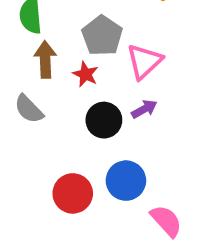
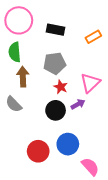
gray pentagon: (102, 36) -> (55, 63), turned 30
pink triangle: (144, 61) -> (90, 83), moved
red star: (86, 74) -> (61, 87), moved

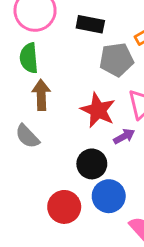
gray pentagon: (55, 63) -> (116, 60), moved
red star: (61, 87) -> (98, 110), size x1.6
black circle: (56, 110) -> (92, 164), moved

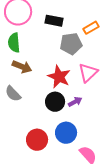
brown arrow: (41, 95) -> (22, 67), turned 114
purple arrow: (124, 136) -> (75, 102), moved
black circle: (92, 164) -> (55, 102), moved

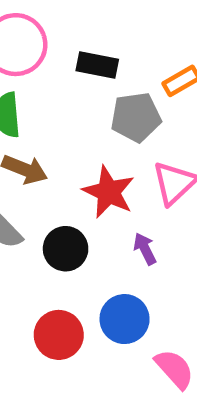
black circle: (55, 102) -> (66, 249), moved
purple arrow: (75, 102) -> (145, 249), turned -88

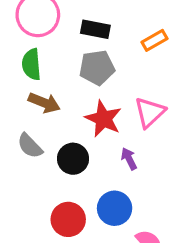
gray pentagon: (136, 117) -> (97, 68), moved

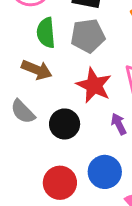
green semicircle: (31, 64) -> (46, 33), moved

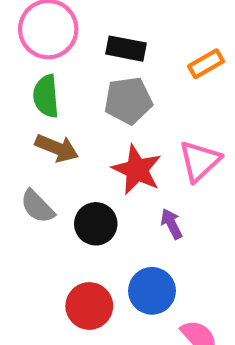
green semicircle: (46, 33) -> (46, 96), moved

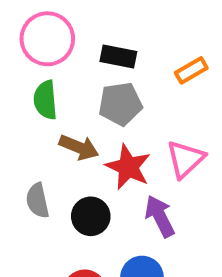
brown arrow: (57, 148) -> (79, 147), moved
gray semicircle: (37, 207) -> (37, 201), turned 32
purple arrow: (171, 224) -> (160, 216), size x1.5

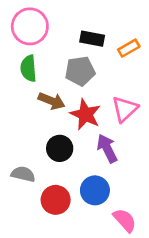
black rectangle: (118, 57) -> (92, 39), moved
gray semicircle: (37, 201) -> (23, 174), moved, turned 115

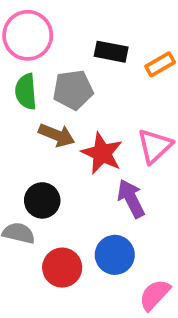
gray pentagon: (80, 71) -> (73, 90), moved
black circle: (60, 148) -> (42, 200), moved
pink semicircle: (125, 220) -> (155, 295), turned -95

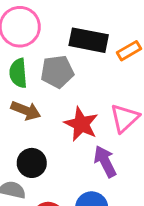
black rectangle: (111, 52) -> (89, 40), size x1.4
brown arrow: (57, 135) -> (26, 111), moved

